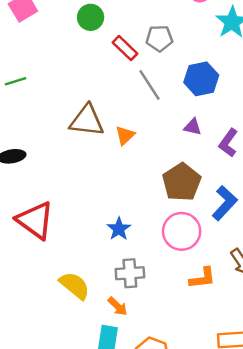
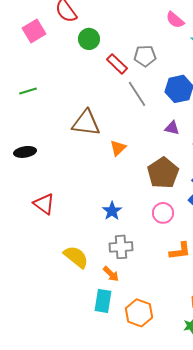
orange triangle: (125, 135) -> (118, 148), moved
red triangle: (35, 220) -> (44, 204), size x0.7
pink circle: (182, 231) -> (163, 213), size x0.7

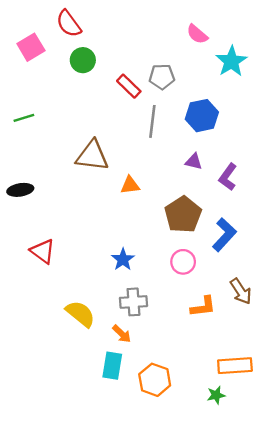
green circle: (89, 39) -> (83, 60), moved
gray line: (137, 94) -> (152, 121), turned 40
orange triangle: (118, 148) -> (130, 185), turned 36

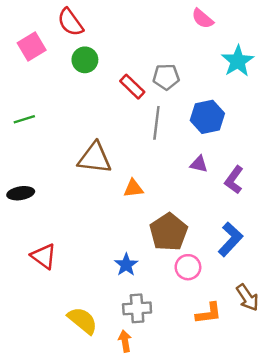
pink semicircle: (197, 34) -> (203, 19), moved
brown pentagon: (183, 215) -> (169, 232), moved
orange arrow: (122, 334) -> (125, 341), turned -144

